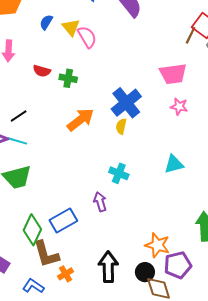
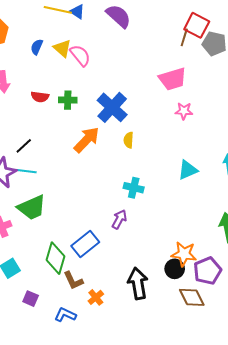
blue cross: (126, 103) -> (112, 107), moved
purple arrow: (100, 202) -> (119, 219), turned 54
brown L-shape: (46, 254) -> (73, 280), size x0.7
black circle: (145, 272) -> (175, 269), moved

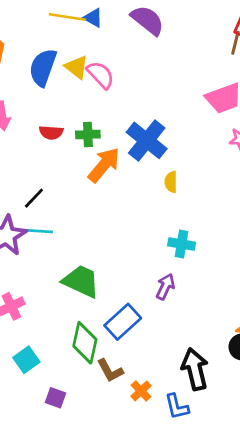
blue semicircle: (37, 47) -> (43, 67), size x1.8
orange arrow: (87, 140) -> (104, 165), moved
green trapezoid: (32, 208) -> (81, 281), moved, turned -128
blue L-shape: (65, 315) -> (177, 407), moved, turned -125

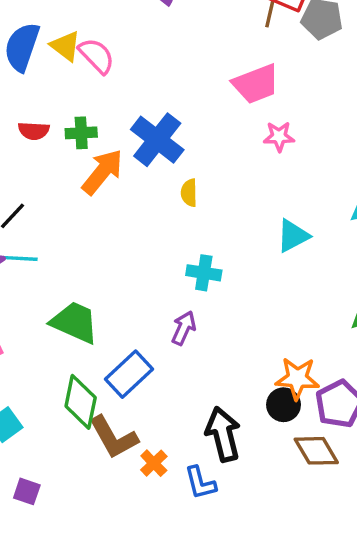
brown L-shape: (110, 371) -> (114, 437), size x1.4
purple square: (55, 398) -> (27, 491), moved

